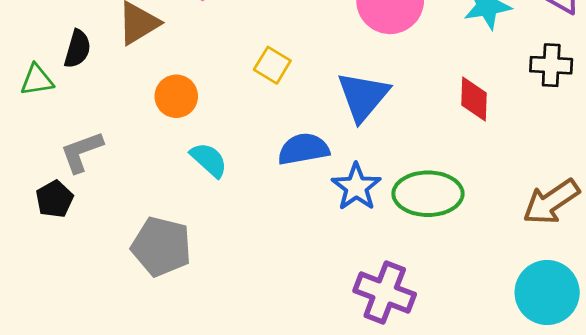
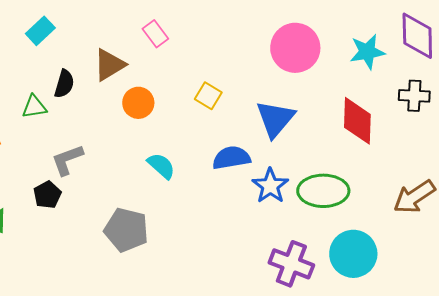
orange circle: (176, 96) -> (138, 103), moved
red diamond: (474, 99) -> (357, 121), size x1.4
cyan circle: (547, 293) -> (353, 254), moved

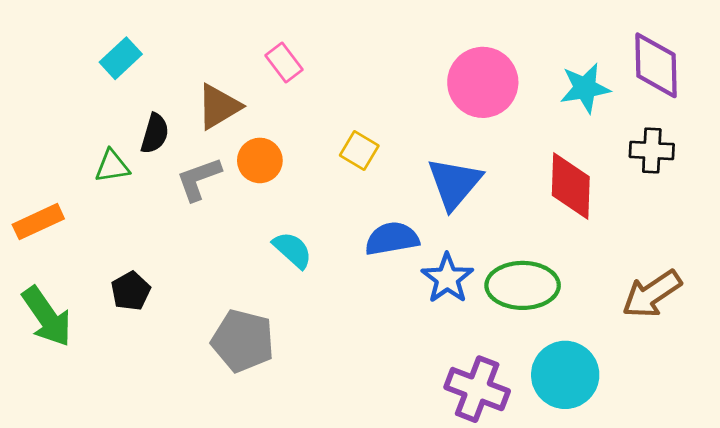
gray L-shape: (67, 160) -> (199, 179), moved

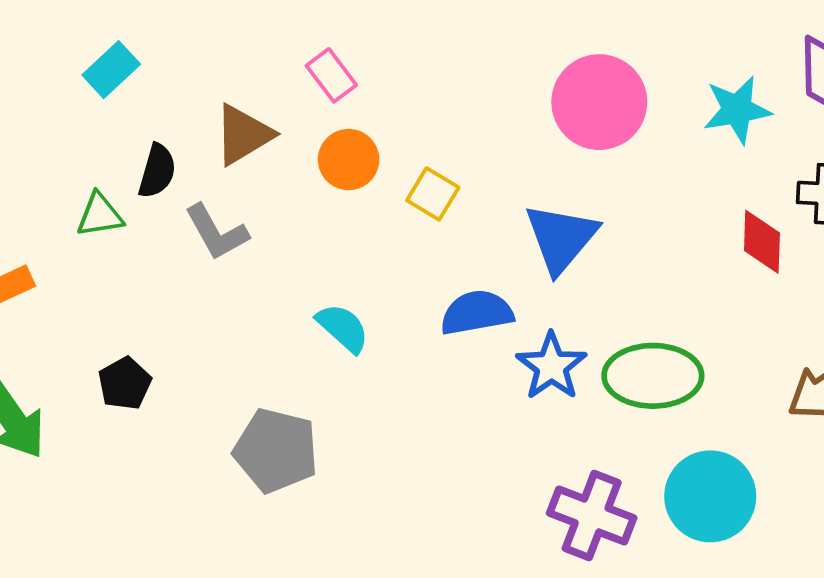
orange circle: (260, 160) -> (349, 160), moved
gray L-shape: (199, 179) -> (216, 232), turned -99
red diamond: (571, 186) -> (762, 242), moved, size x0.7

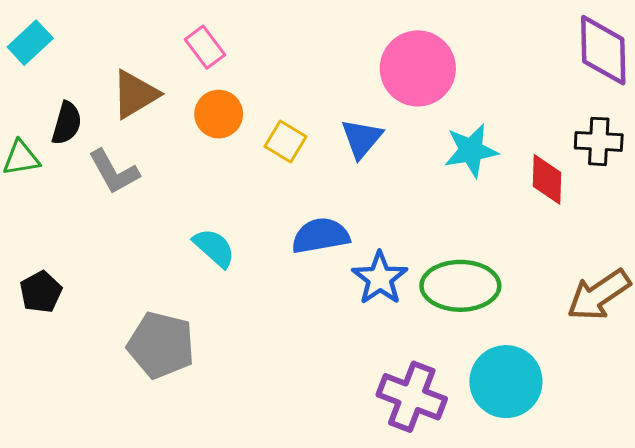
cyan star: (737, 110) -> (471, 151), moved
blue triangle: (561, 238) -> (362, 138), moved, size x0.7

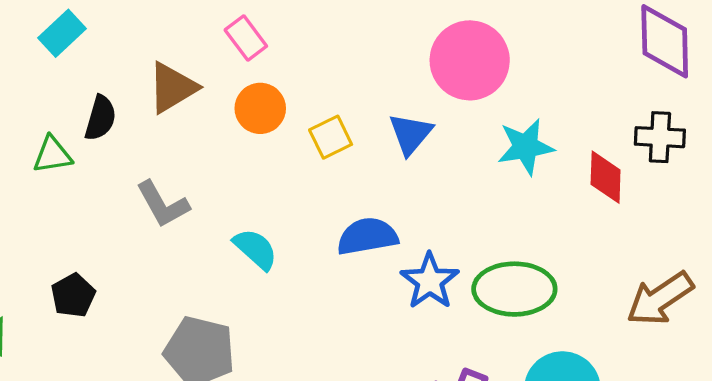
yellow square: (286, 141) -> (331, 137), turned 33
gray L-shape: (114, 172) -> (163, 204), moved

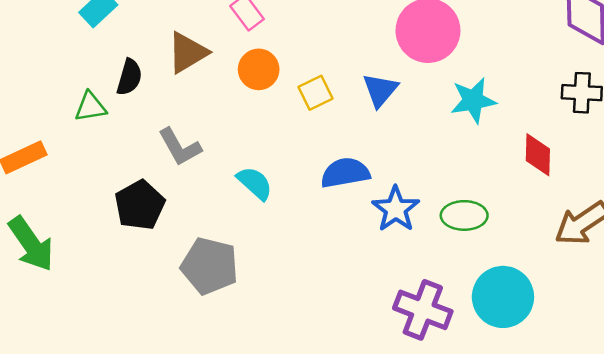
red diamond: (606, 177) -> (538, 155), moved
green ellipse: (514, 289) -> (464, 215), size x0.7
black pentagon: (73, 295) -> (140, 205), moved, size x1.4

